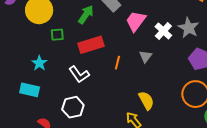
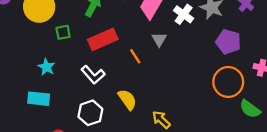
gray triangle: (146, 56) -> (159, 39), moved
orange line: (117, 63) -> (135, 56), turned -40
yellow semicircle: (146, 100) -> (127, 99), moved

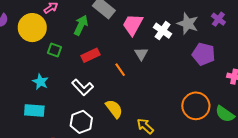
green square: (63, 32) -> (55, 50), turned 32
red rectangle: (103, 39) -> (90, 55), size x0.7
orange circle: (228, 82) -> (196, 106), moved

